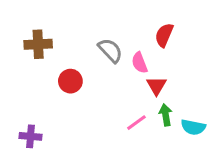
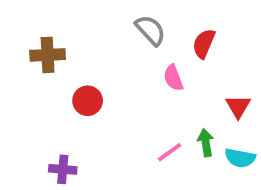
gray semicircle: (110, 50) -> (150, 30), moved
red triangle: (156, 86) -> (238, 106), moved
purple cross: (30, 136) -> (63, 169), moved

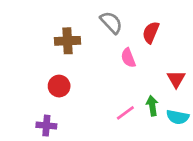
brown cross: (48, 55) -> (68, 41), moved
red circle: (88, 101) -> (59, 86), moved

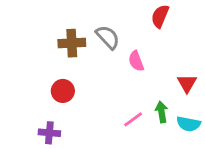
gray semicircle: (111, 23) -> (108, 37), moved
red semicircle: (151, 32) -> (160, 16), moved

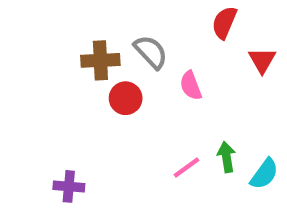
red triangle: (187, 83) -> (262, 60), moved
red circle: (63, 91) -> (126, 98), moved
cyan semicircle: (188, 124) -> (264, 174), turned -65

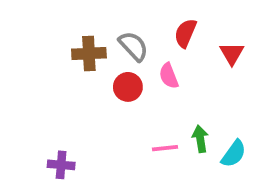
red semicircle: (224, 23) -> (185, 33), moved
red circle: (126, 98) -> (128, 87), moved
pink line: (187, 168) -> (165, 148), turned 30

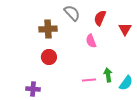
gray semicircle: (133, 46) -> (72, 13), moved
red circle: (128, 87) -> (49, 57), moved

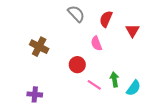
brown cross: (48, 29) -> (39, 47), moved, turned 30
red circle: (49, 57) -> (77, 65), moved
pink line: (89, 80) -> (94, 85), turned 40

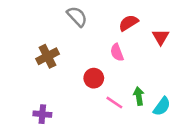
gray semicircle: (76, 14) -> (77, 16), moved
red semicircle: (106, 19) -> (128, 23), turned 35
brown cross: (39, 47) -> (47, 56), turned 36

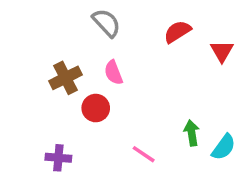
pink semicircle: (117, 52) -> (113, 73), moved
red circle: (94, 78) -> (96, 108), moved
pink line: (114, 103) -> (144, 154), moved

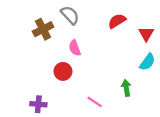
brown cross: (66, 78) -> (43, 29), moved
cyan semicircle: (224, 147) -> (147, 62), moved

